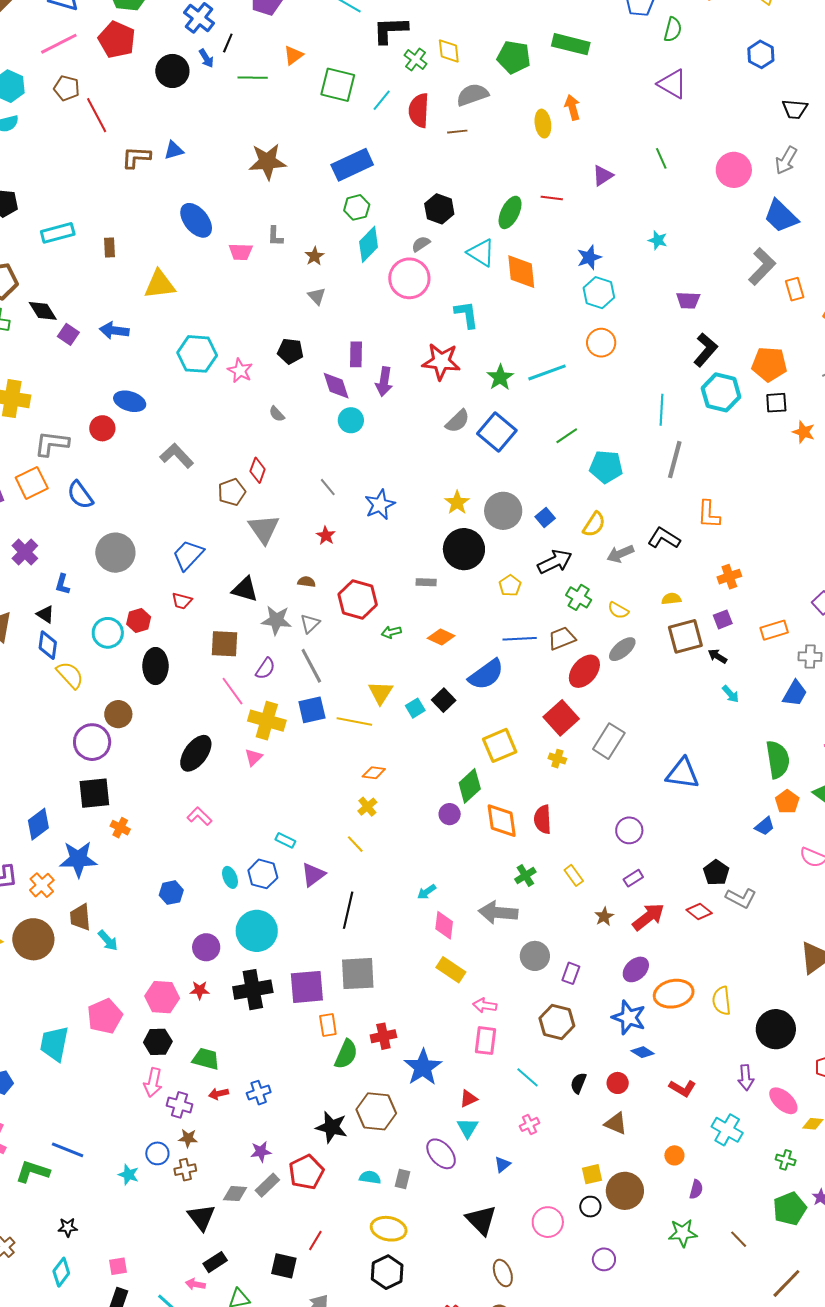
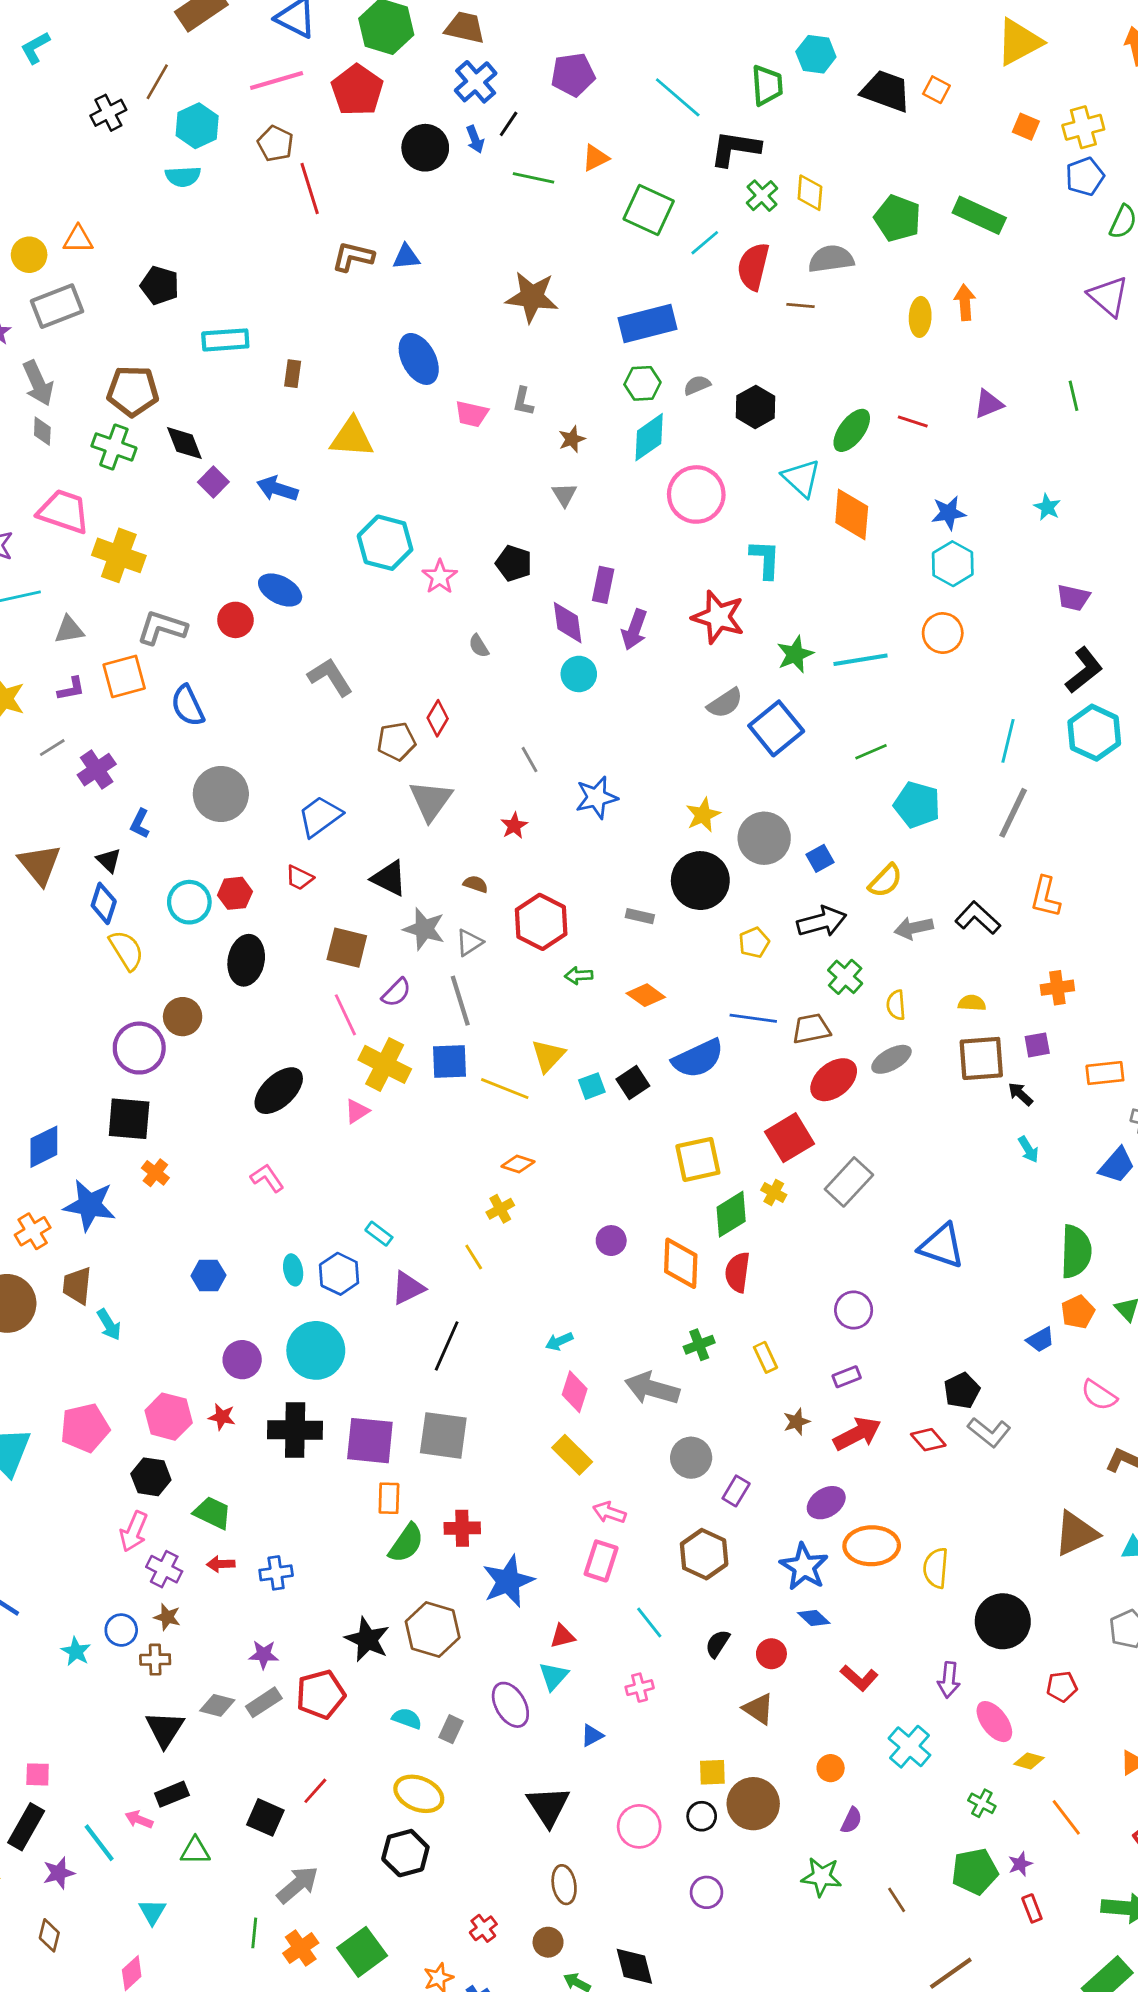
gray semicircle: (421, 244) -> (697, 385), moved
yellow semicircle: (618, 610) -> (896, 1005), turned 45
green diamond: (470, 786) -> (731, 1214), moved

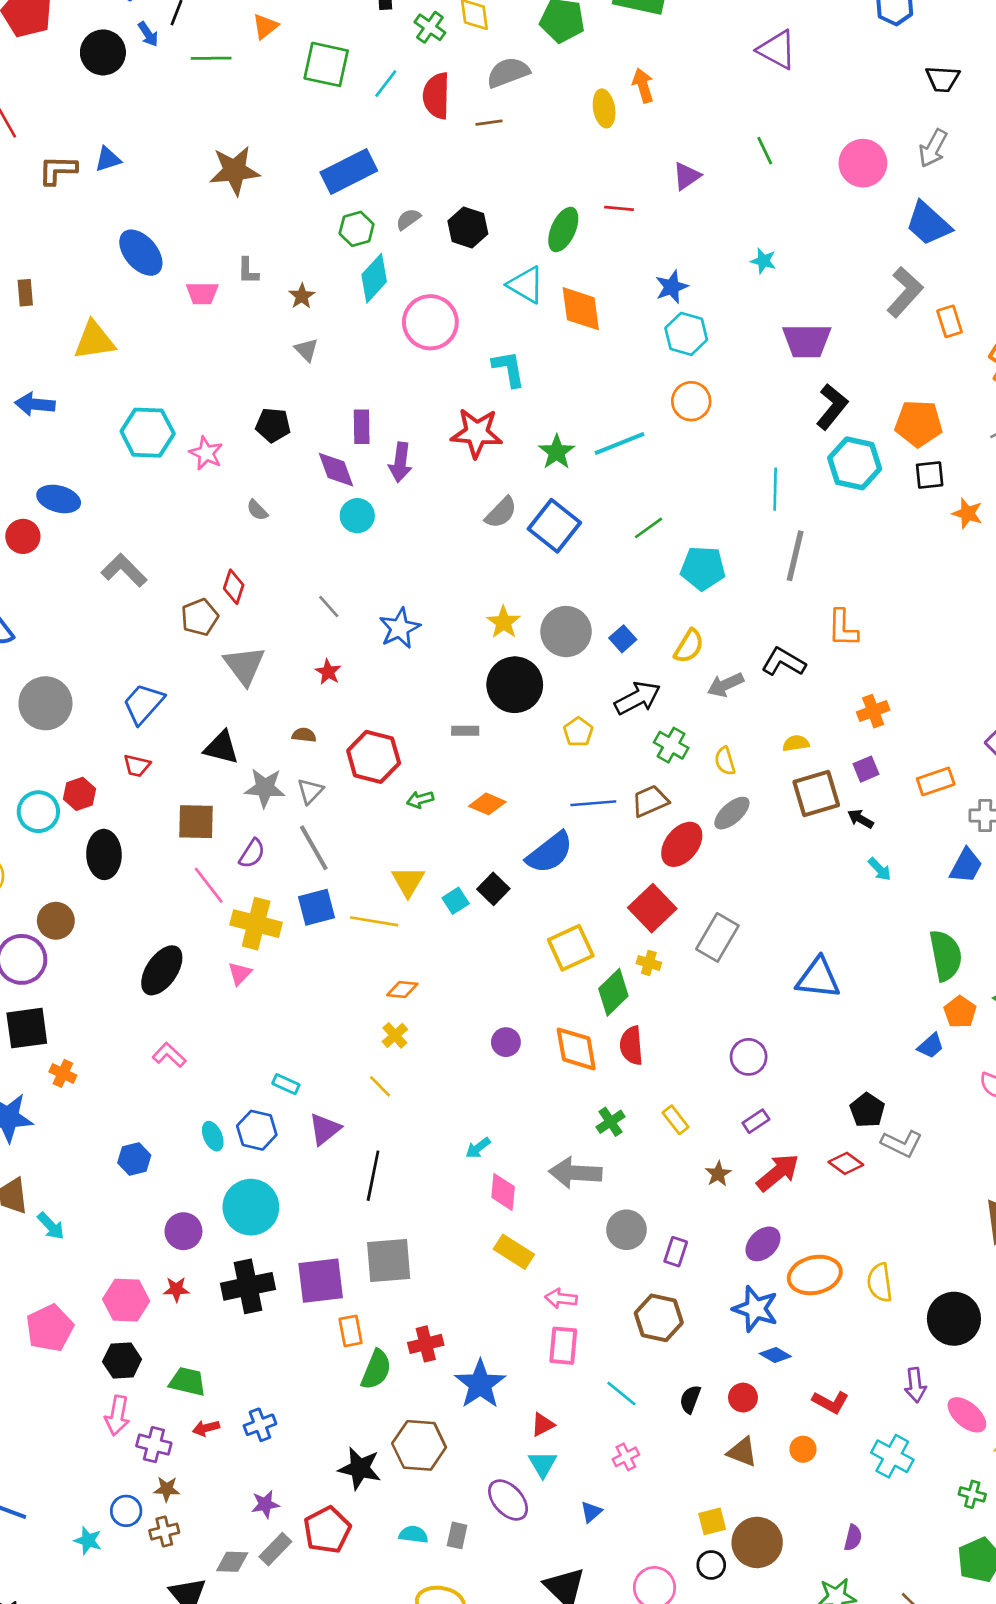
purple trapezoid: (1073, 598) -> (807, 341), size x1.5
orange circle: (831, 1768) -> (803, 1449), moved

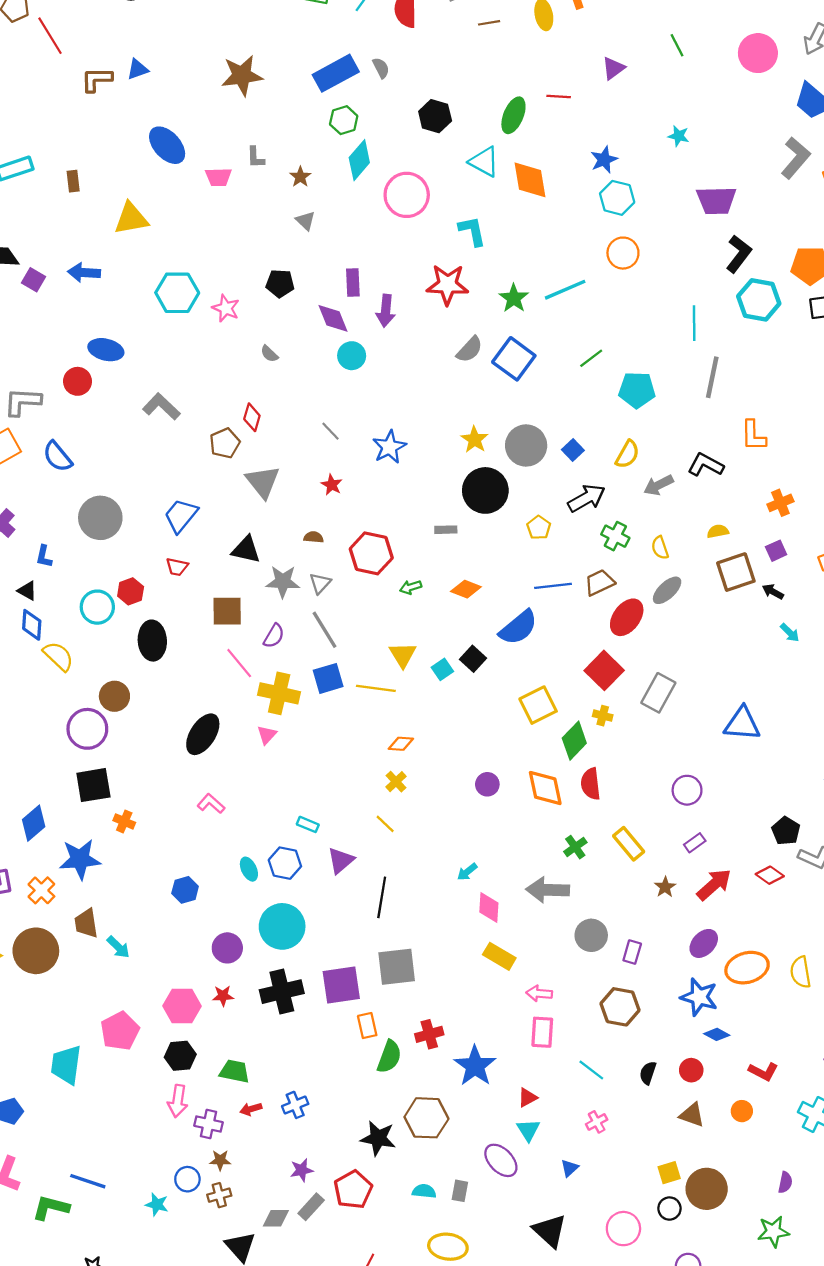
brown line: (489, 123) -> (489, 23), moved
gray semicircle: (408, 219) -> (381, 68), moved, turned 100
yellow rectangle: (676, 1120) -> (629, 844), size x1.4

